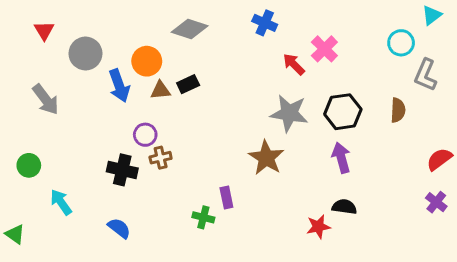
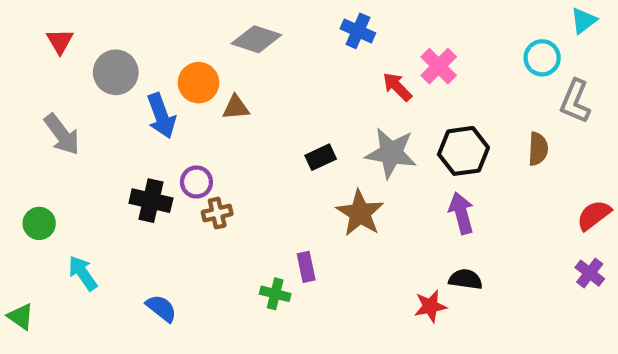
black rectangle: (188, 84) -> (321, 157), moved
brown triangle: (161, 90) -> (236, 107), moved
black cross: (122, 170) -> (151, 201), moved

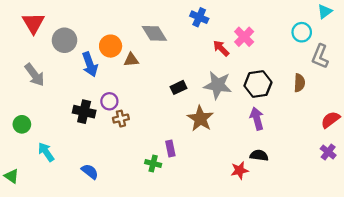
gray diamond: (256, 39) -> (154, 33), moved, turned 40
red triangle: (60, 41) -> (33, 23), size x1.5

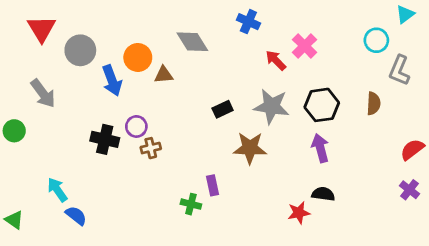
brown star: (200, 119) -> (250, 148), turned -30
green circle: (22, 124) -> (14, 131), moved
blue semicircle: (90, 172) -> (76, 216), moved

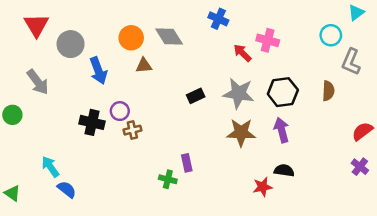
pink cross: (305, 46) -> (268, 40), turned -30
orange circle: (138, 57) -> (131, 38), moved
brown star: (250, 148) -> (241, 133), moved

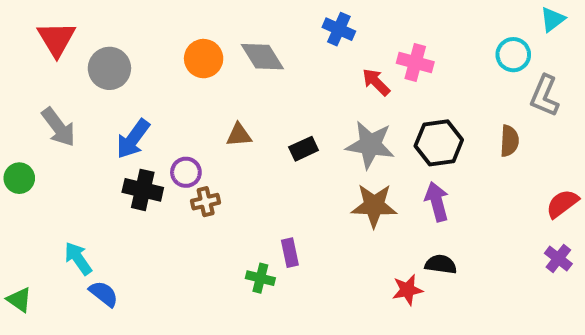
brown triangle: (144, 66) -> (239, 135), moved
blue arrow: (98, 71) -> (133, 139), moved, turned 56

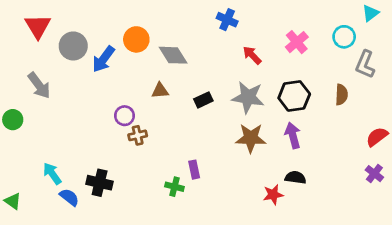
gray diamond: (262, 57) -> (173, 55), moved
pink cross: (415, 62) -> (297, 42), moved, turned 35
blue arrow: (133, 139) -> (103, 59), moved
black cross: (143, 190) -> (100, 183), moved

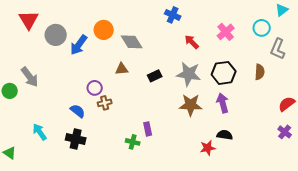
gray arrow: (39, 85) -> (30, 77), moved
blue semicircle: (69, 197) -> (78, 111), moved

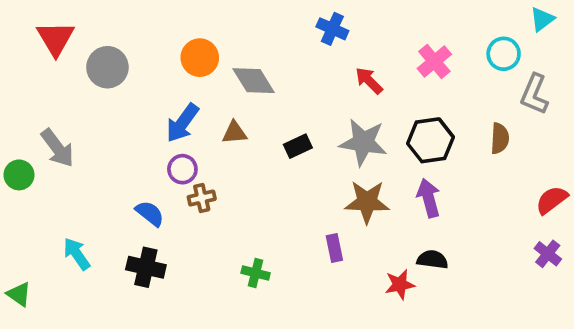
blue arrow: (79, 45) -> (182, 123), moved
purple rectangle: (148, 129) -> (334, 248), moved

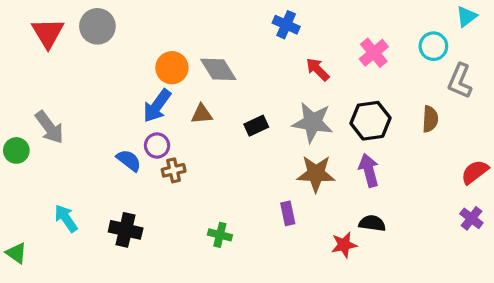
orange circle: (200, 58) -> (172, 68), moved
gray circle: (107, 67) -> (97, 26), moved
blue semicircle: (150, 213) -> (129, 160), moved

